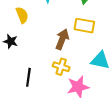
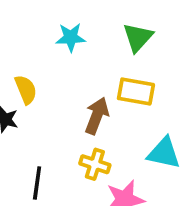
yellow semicircle: (22, 15) -> (26, 90), moved

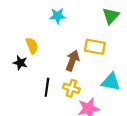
green triangle: (138, 37) -> (111, 16), moved
black line: (37, 183) -> (47, 87), moved

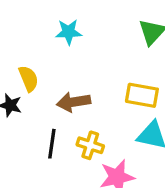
yellow rectangle: (95, 47) -> (142, 95), moved
brown arrow: (72, 61) -> (74, 102), moved, turned -120

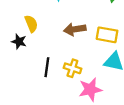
brown arrow: (74, 102) -> (75, 29), moved

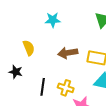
black star: (19, 42) -> (16, 72), moved

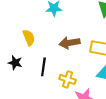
black line: (43, 87) -> (43, 67), moved

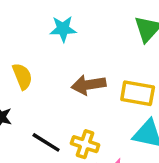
black line: (43, 67) -> (46, 142), moved, turned -66

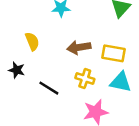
yellow cross: (85, 144) -> (85, 78), moved

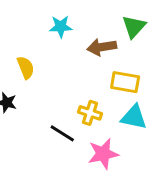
brown arrow: (79, 47) -> (102, 47), moved
black line: (49, 88) -> (62, 133), moved

